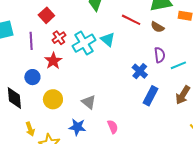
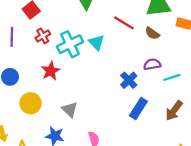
purple semicircle: (160, 55) -> (152, 64), turned -98
red star: (53, 61) -> (51, 71), moved

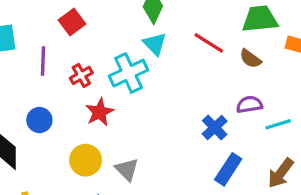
red cross: (43, 36) -> (81, 75), moved
cyan triangle: (96, 42) -> (155, 44), moved
yellow circle: (31, 103) -> (86, 160), moved

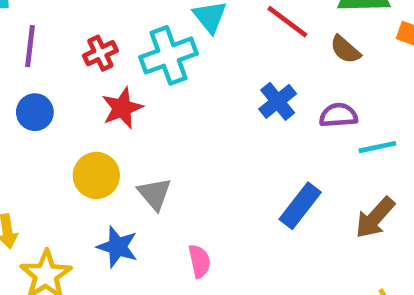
purple line: (43, 61) -> (30, 46), moved
blue cross: (215, 127) -> (278, 101), moved

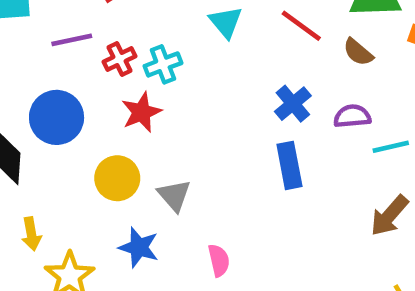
purple line: (30, 46) -> (72, 40), moved, turned 72
cyan cross: (169, 55) -> (163, 64), moved, size x0.7
blue circle: (35, 112) -> (57, 117), size x1.5
blue rectangle: (300, 206) -> (289, 165), moved, turned -48

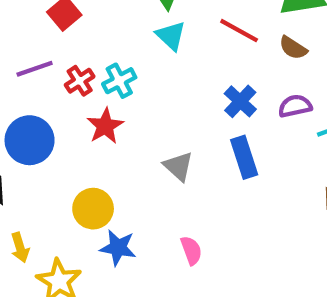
yellow circle: (117, 178) -> (93, 209), moved
gray triangle: (174, 195) -> (178, 166), moved

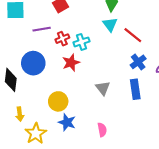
red line: (239, 31) -> (133, 35), moved

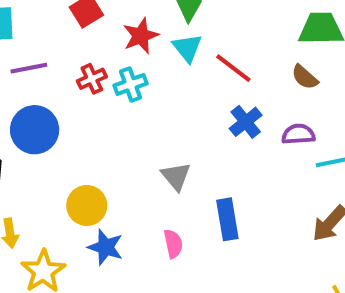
purple line: (42, 29) -> (29, 68), moved
red star: (71, 63) -> (141, 36), moved
blue rectangle: (135, 89) -> (227, 219), moved
pink semicircle: (102, 130) -> (173, 244), moved

